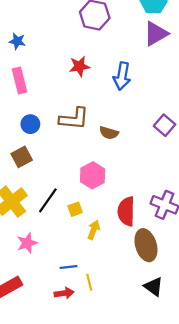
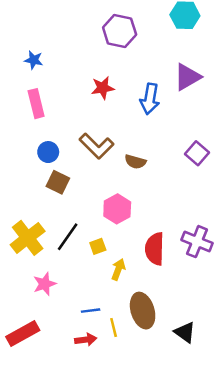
purple triangle: (156, 34) -> (187, 77), moved
brown L-shape: (74, 119) -> (97, 146), turned 40
brown square: (22, 157) -> (58, 182), moved, turned -36
brown ellipse: (146, 245) -> (143, 311), moved

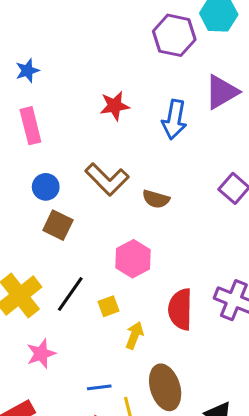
purple hexagon: (120, 31) -> (174, 35), moved
blue star: (34, 60) -> (27, 71), turned -30

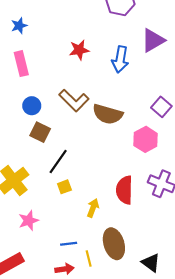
brown semicircle: (156, 199) -> (108, 114), size x1.6
pink hexagon: (133, 259) -> (146, 139), moved
black line: (70, 294) -> (58, 162), moved
yellow square: (108, 306) -> (64, 187), moved

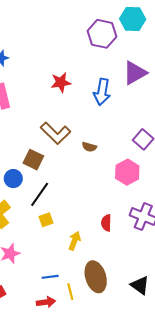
blue circle: (32, 106) -> (13, 179), moved
brown semicircle: (108, 114) -> (89, 147), size x0.5
brown square: (40, 132) -> (33, 160), moved
red semicircle: (124, 190) -> (106, 223), size x0.6
black triangle: (151, 263) -> (140, 285), moved

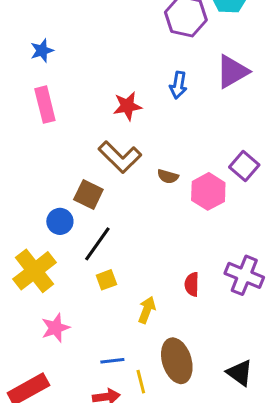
red star: (61, 82) -> (127, 106), moved
blue arrow: (102, 92) -> (178, 85), moved, size x0.7
pink hexagon: (127, 172) -> (208, 191), moved

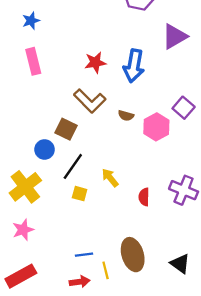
blue arrow: (178, 85) -> (134, 66), moved, size x1.6
yellow square: (106, 280) -> (80, 194), turned 35
yellow arrow: (147, 310) -> (110, 178), moved, turned -60
pink star: (55, 328) -> (23, 230), moved

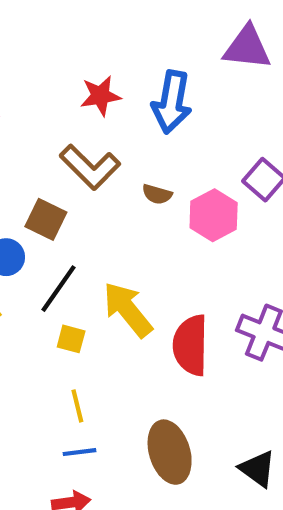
purple triangle: (174, 36) -> (247, 48), turned 36
yellow arrow: (110, 178) -> (128, 310), size x1.6
red semicircle: (144, 197) -> (191, 345), size x1.8
yellow line: (106, 270) -> (77, 406), moved

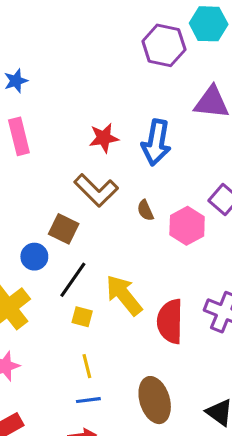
brown semicircle: (157, 194) -> (145, 210), turned 50

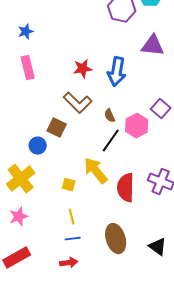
black line: (73, 280) -> (111, 141), moved

